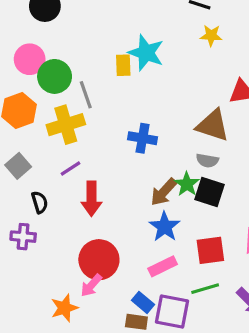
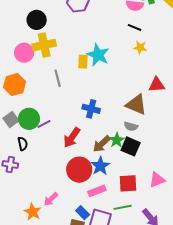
green circle: (55, 76) -> (29, 119), moved
yellow cross: (66, 125) -> (44, 45), moved
red arrow: (91, 199) -> (72, 137), moved, turned 30
red circle: (99, 260) -> (79, 170), moved
orange star: (64, 308) -> (33, 212), turned -30

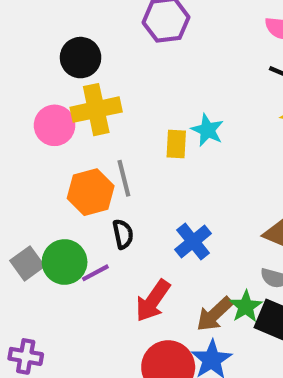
cyan star: (98, 55) -> (207, 130), size x0.7
orange hexagon: (15, 85) -> (91, 192), moved
blue cross: (91, 109) -> (193, 241), turned 36
black semicircle: (23, 144) -> (123, 234), moved

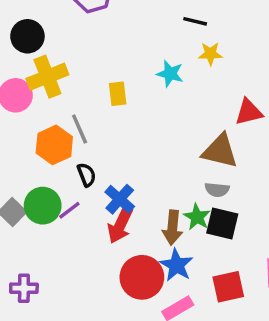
cyan star: (207, 130) -> (170, 74), moved
blue cross: (193, 241) -> (120, 199), moved
brown arrow: (215, 314) -> (173, 228), turned -32

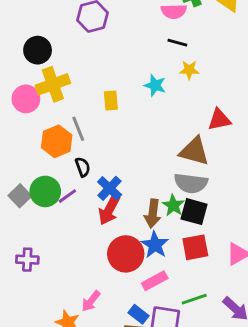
gray semicircle: (217, 190) -> (191, 183), size x1.6
red square: (228, 287) -> (195, 247), moved

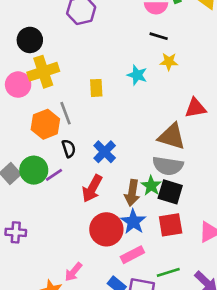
blue cross: (110, 188) -> (105, 152), moved

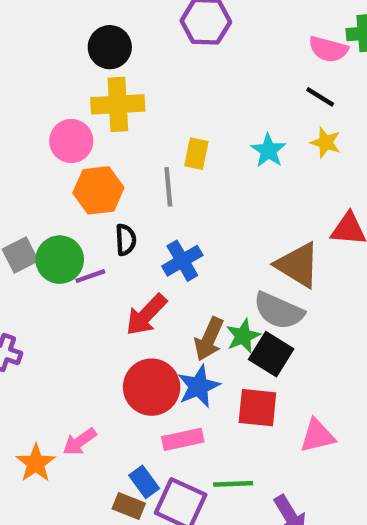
pink circle: (18, 85) -> (71, 141), moved
gray line: (66, 113) -> (168, 187), moved

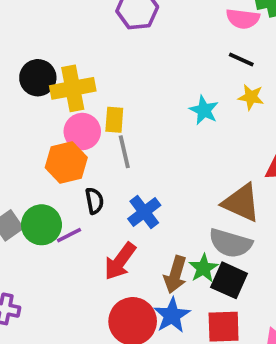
black circle: (110, 47) -> (38, 78), moved
pink circle: (71, 141) -> (82, 132), moved
yellow rectangle: (196, 154) -> (114, 120), moved

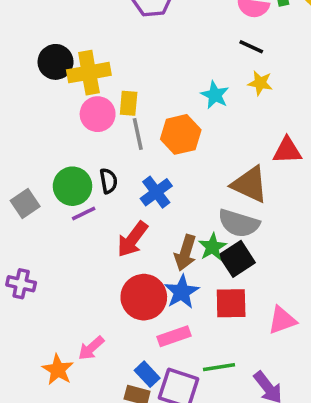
orange hexagon: (66, 163) -> (181, 134), moved
green circle: (41, 225) -> (72, 186), moved
black square: (229, 280) -> (237, 259), turned 32

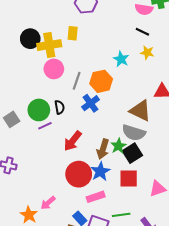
yellow rectangle: (129, 103) -> (73, 33), moved
gray line: (138, 134) -> (77, 81), turned 30
blue cross: (156, 192) -> (91, 103), moved

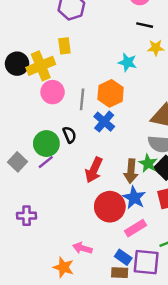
purple line: (45, 126) -> (46, 162), moved
pink arrow: (48, 203) -> (82, 248), turned 70

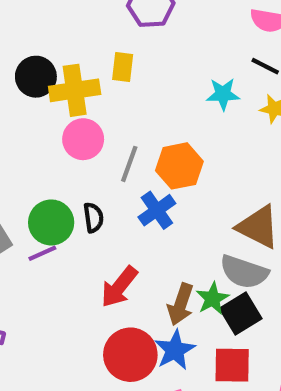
cyan star: (127, 62) -> (223, 94), moved, turned -30

